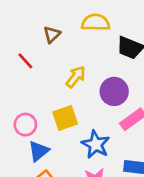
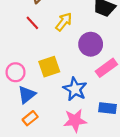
red line: (25, 61) -> (32, 23), moved
yellow arrow: (76, 77) -> (64, 22), moved

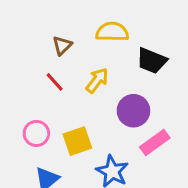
pink circle: (16, 72) -> (36, 133), moved

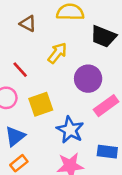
brown triangle: (62, 46) -> (28, 24), turned -48
red line: (55, 82) -> (20, 70), moved

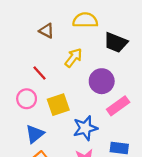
blue star: (70, 130) -> (85, 128), turned 30

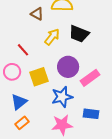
brown triangle: (47, 31) -> (37, 14), moved
black trapezoid: (116, 42) -> (79, 34), moved
purple circle: (102, 81) -> (68, 67), moved

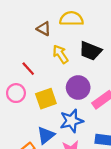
yellow arrow: (52, 37) -> (60, 54), turned -72
blue triangle: (19, 102) -> (46, 135), moved

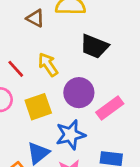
yellow arrow: (60, 54) -> (48, 65), moved

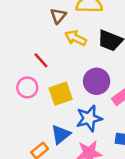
brown triangle: (35, 18) -> (58, 16), turned 42
yellow arrow: (48, 65) -> (76, 38), moved, turned -30

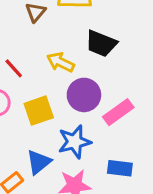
yellow arrow: (76, 38) -> (61, 62), moved

